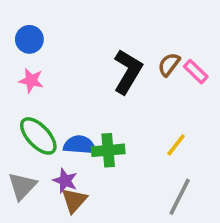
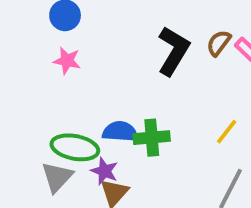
green ellipse: (38, 136) -> (75, 147), moved, turned -36

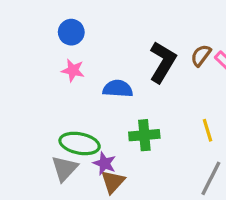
blue semicircle: (120, 132) -> (118, 89), moved
yellow line: (227, 132) -> (207, 130), turned -55

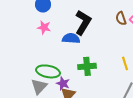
brown semicircle: (201, 55) -> (121, 18), turned -56
black L-shape: (163, 62) -> (83, 22), moved

